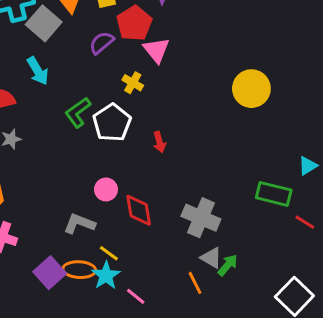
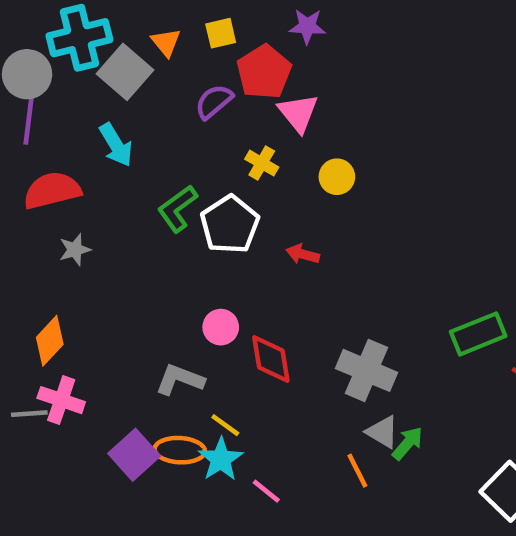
yellow circle: (251, 89) -> (337, 177), moved, size x0.6
red arrow: (159, 142) -> (303, 254), turned 120
green rectangle: (274, 194) -> (478, 334), turned -36

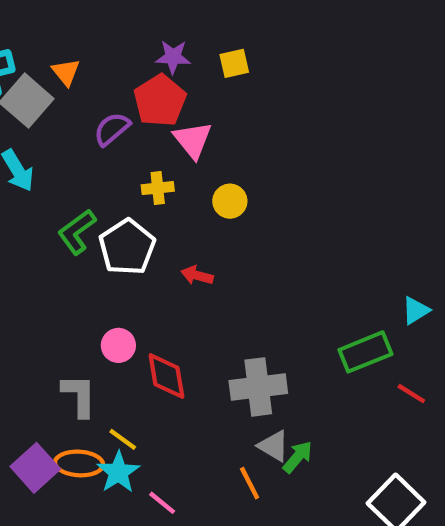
purple star: (307, 26) -> (173, 57), moved
yellow square: (221, 33) -> (234, 63), moved
yellow cross: (262, 163) -> (158, 188), turned -36
gray cross: (367, 370) -> (258, 387), turned -30
gray L-shape: (180, 380) -> (79, 396), turned 69

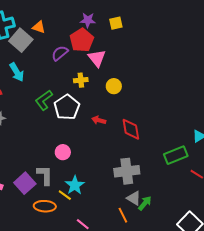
orange triangle: (66, 72) -> (39, 27), turned -32
red diamond: (166, 376) -> (131, 129), moved
purple square: (35, 468) -> (25, 183), moved
cyan star: (118, 472) -> (75, 185), moved

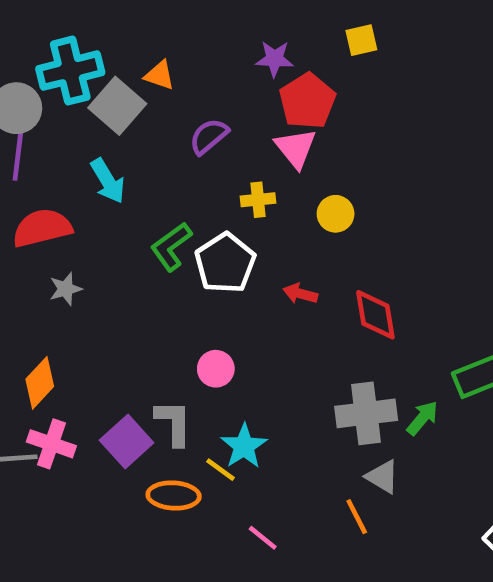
yellow square: (116, 23) -> (361, 40), moved
red pentagon: (82, 40) -> (307, 101), moved
green arrow: (145, 203) -> (422, 418), moved

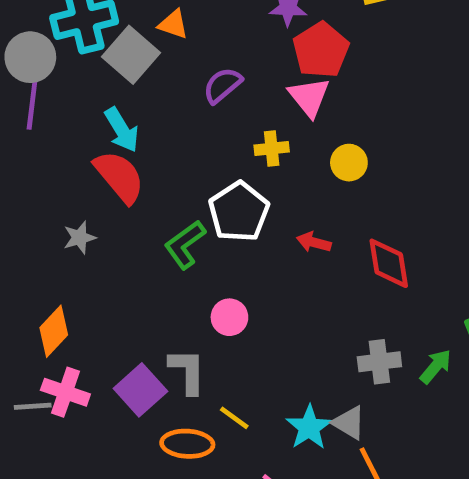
red semicircle: (42, 228) -> (119, 177), moved, turned 64
green L-shape: (171, 247) -> (185, 245), moved
gray cross: (366, 413) -> (379, 362), size x0.7
cyan star: (244, 446) -> (309, 427), moved
gray triangle: (382, 477) -> (349, 423), moved

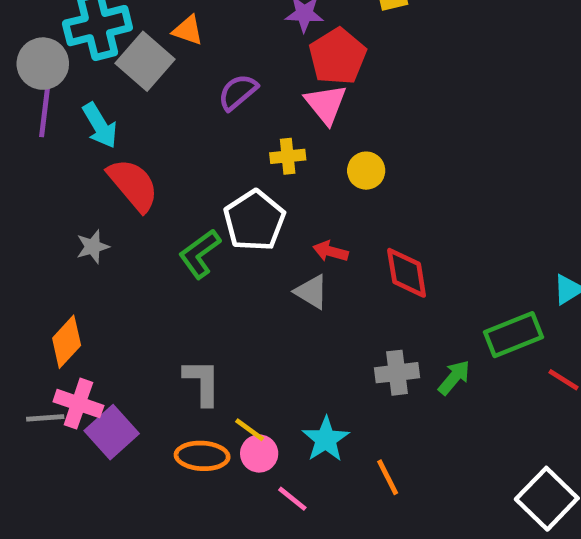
cyan arrow: (122, 130) -> (100, 125), moved
pink circle: (229, 317) -> (259, 453), moved
purple square: (140, 390) -> (112, 432), moved
gray triangle: (349, 423) -> (311, 292), moved

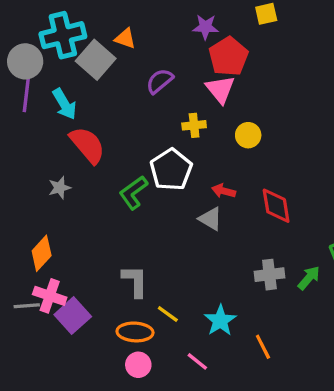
pink circle: (259, 453) -> (138, 365), moved

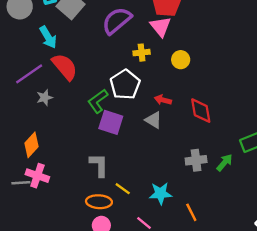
purple semicircle: (160, 81) -> (117, 21), size x1.5
purple line: (27, 91) -> (29, 74), moved, turned 48
purple square: (73, 316) -> (111, 122), moved, turned -30
cyan star: (220, 320) -> (161, 193), turned 30

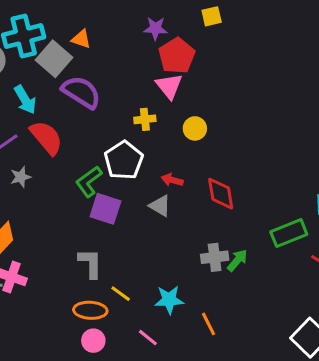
purple semicircle: (117, 21) -> (81, 92), moved, turned 72
green arrow: (224, 163) -> (237, 260), moved

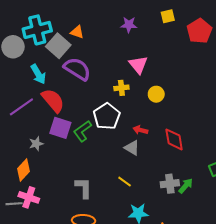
red pentagon: (177, 56) -> (199, 31), moved
gray star: (21, 177) -> (36, 144), moved
purple square: (105, 209) -> (60, 128), moved
yellow line: (121, 294) -> (125, 182), moved

